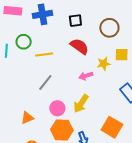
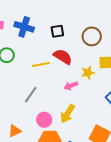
blue cross: (42, 14) -> (24, 27), turned 30
yellow line: (44, 54) -> (41, 65), moved

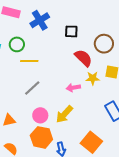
blue cross: (24, 27) -> (40, 20), turned 30
red semicircle: (63, 57) -> (83, 58), moved
yellow line: (41, 65) -> (29, 61), moved

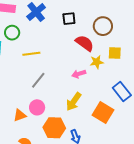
green circle: (17, 44) -> (12, 33), moved
pink circle: (40, 115) -> (37, 107), moved
orange square: (91, 142) -> (103, 113), moved

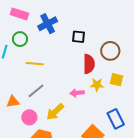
red semicircle: (85, 43) -> (89, 64), turned 42
yellow arrow: (74, 102) -> (55, 112), moved
orange triangle: (20, 115) -> (13, 102), moved

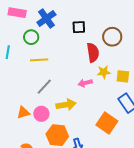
green circle: (20, 39) -> (31, 37), moved
yellow square: (116, 80) -> (123, 76), moved
orange triangle: (13, 102) -> (23, 113), moved
yellow arrow: (55, 112) -> (66, 105), turned -138

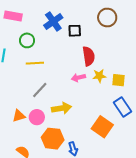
blue cross: (46, 18) -> (53, 21), moved
brown circle: (112, 37) -> (107, 18), moved
pink arrow: (85, 83) -> (78, 78), moved

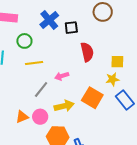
yellow star: (99, 76) -> (112, 79), moved
pink arrow: (78, 78) -> (62, 76), moved
yellow square: (119, 80) -> (117, 62), moved
orange square: (102, 127) -> (92, 98), moved

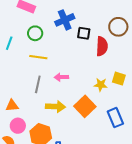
red semicircle: (87, 52) -> (102, 46), moved
yellow star: (112, 79) -> (101, 85), moved
gray line: (41, 89) -> (38, 84), turned -42
pink circle: (40, 117) -> (18, 126), moved

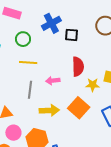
red semicircle: (102, 46) -> (78, 67), moved

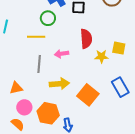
green circle: (23, 39) -> (48, 18), moved
orange square: (79, 108) -> (88, 95), moved

